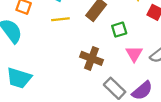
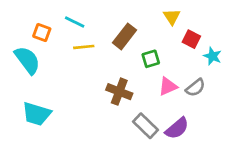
pink triangle: (134, 54) -> (168, 86), turned 36

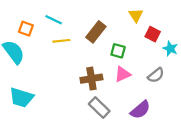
green square: (151, 59) -> (118, 51), turned 32
pink triangle: (168, 86) -> (123, 74), moved
brown cross: (119, 92) -> (91, 79), turned -30
gray rectangle: (146, 126) -> (99, 108), moved

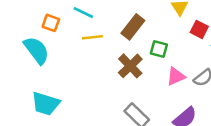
pink triangle: (123, 74) -> (176, 76), moved
brown cross: (91, 79) -> (130, 66), moved, turned -35

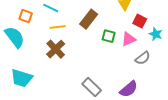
brown cross: (130, 66) -> (56, 49), moved
pink triangle: (176, 76) -> (129, 39), moved

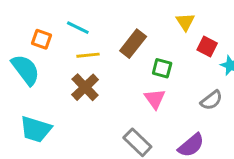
pink triangle: (129, 39) -> (155, 99), moved, turned -42

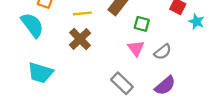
gray semicircle: (211, 100) -> (163, 52), moved

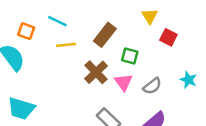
cyan star: (196, 22) -> (188, 80), moved
brown cross: (80, 39) -> (96, 72), moved

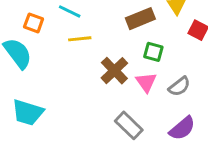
brown rectangle: (105, 35) -> (140, 19), moved, turned 30

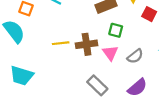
yellow line: (80, 39) -> (61, 43), moved
brown cross: (114, 71) -> (87, 44), turned 36

